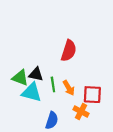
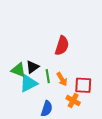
black triangle: (36, 74) -> (33, 67), turned -48
cyan triangle: (31, 92) -> (28, 83), turned -42

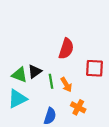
cyan triangle: (28, 83) -> (17, 99), moved
red square: (83, 85) -> (94, 68), moved

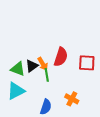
red semicircle: (66, 49) -> (61, 57), moved
orange arrow: (66, 85) -> (43, 64), moved

